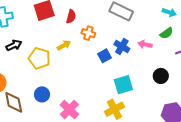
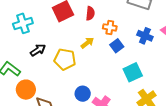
blue square: (105, 56) -> (117, 46), moved
cyan square: (123, 85) -> (133, 72), moved
blue circle: (42, 94) -> (83, 94), moved

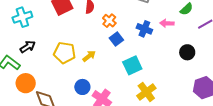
orange cross: (110, 27) -> (109, 21), turned 32
yellow arrow: (87, 43) -> (89, 56), moved
black arrow: (38, 50) -> (28, 47), moved

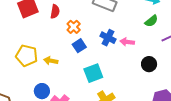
pink arrow: (167, 23) -> (127, 42), moved
yellow arrow: (89, 56) -> (51, 61), turned -136

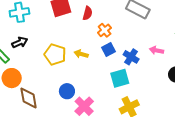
blue cross: (108, 38) -> (131, 57), moved
yellow arrow: (51, 61) -> (81, 54), moved

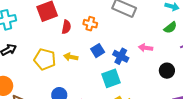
red semicircle: (87, 13) -> (66, 27), moved
orange cross: (105, 30) -> (90, 24), moved, turned -32

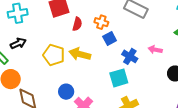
blue square: (98, 51) -> (110, 38), moved
yellow arrow: (71, 57) -> (80, 54), size x1.5

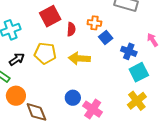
pink arrow: (155, 50) -> (152, 40), turned 56
yellow pentagon: (54, 55) -> (45, 53), moved
cyan square: (119, 78) -> (139, 72), moved

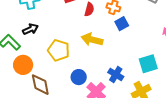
blue cross: (129, 51) -> (116, 74), moved
yellow pentagon: (45, 53) -> (59, 50), moved

